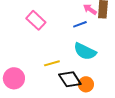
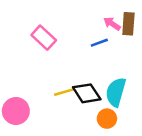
cyan semicircle: (85, 51) -> (116, 92), moved, turned 80
black diamond: (70, 79) -> (87, 93), moved

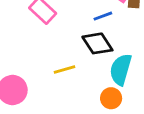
black diamond: (87, 93) -> (97, 43), moved

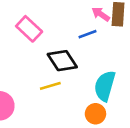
black diamond: (97, 43) -> (62, 61), moved

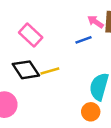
black diamond: (62, 61) -> (26, 70), moved
yellow line: (50, 86) -> (50, 71), moved

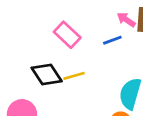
pink rectangle: (31, 35) -> (67, 35), moved

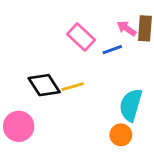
pink rectangle: (67, 35) -> (81, 37), moved

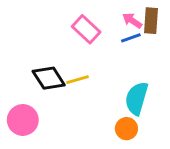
blue line: (112, 50) -> (131, 38), moved

